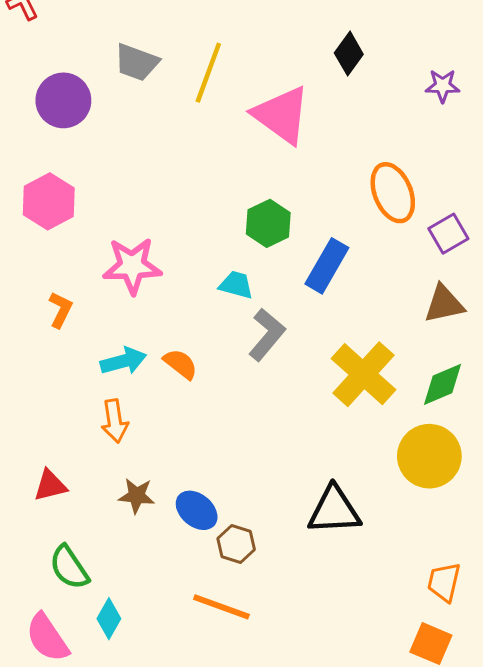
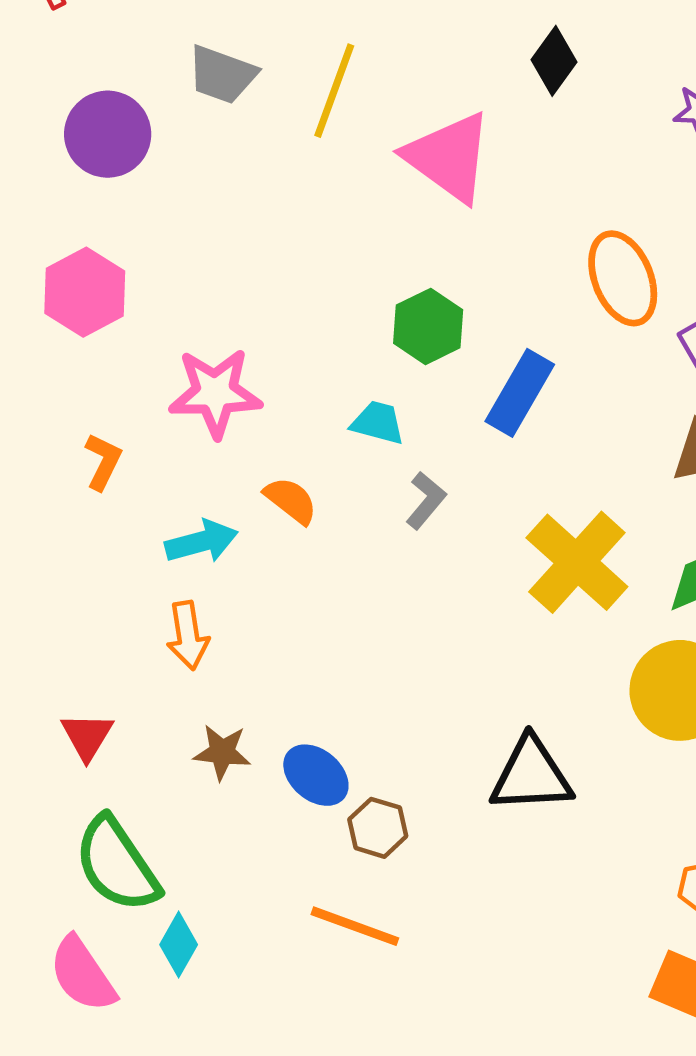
gray L-shape: (267, 335) -> (426, 500), size x0.7
orange semicircle: (180, 364) -> (291, 500), moved
red triangle: (50, 485) -> (87, 736), turned -45
green semicircle: (69, 567) -> (117, 864), size x1.4

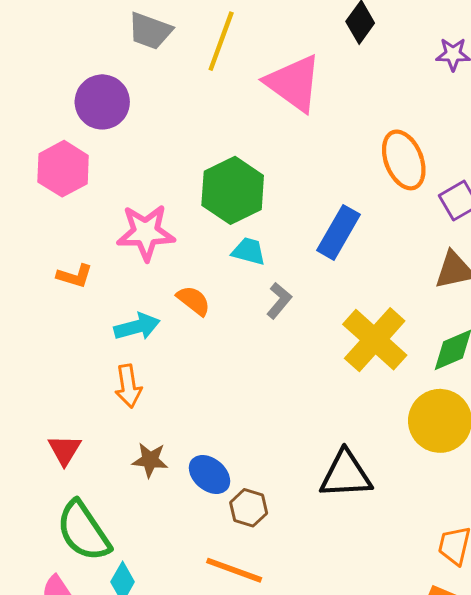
purple circle: (108, 134) -> (102, 102), moved
green hexagon: (428, 326) -> (233, 190), moved, size x1.4
orange L-shape: (103, 462) -> (75, 276), turned 81

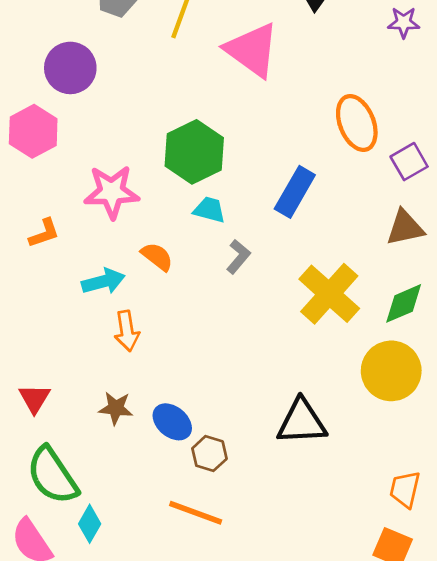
orange L-shape: (75, 276) -> (44, 233), turned -36
orange arrow: (128, 386) -> (127, 331), moved

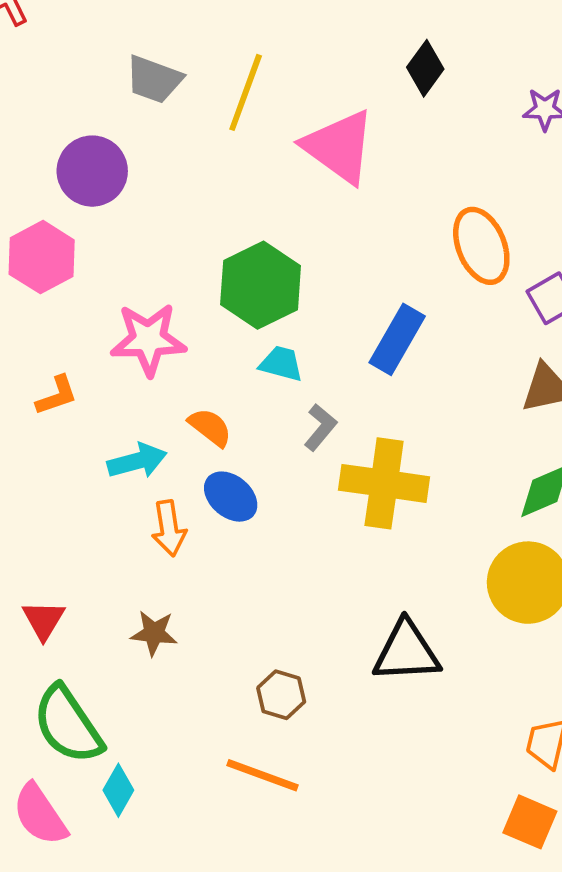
yellow cross: (329, 294) -> (384, 483), moved, turned -34
blue ellipse: (172, 422) -> (231, 497), moved

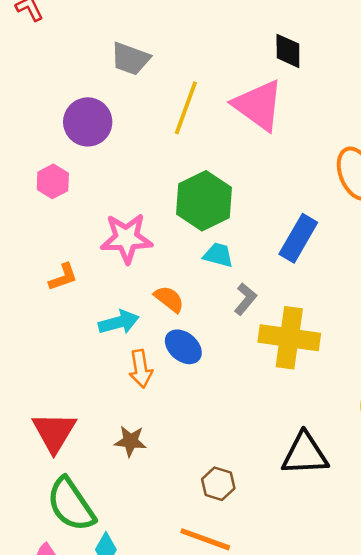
black diamond: (425, 68) -> (288, 51), moved, turned -36
yellow line: (246, 92) -> (186, 108), moved
pink hexagon: (42, 257) -> (53, 181), size x0.7
red triangle: (44, 620) -> (54, 432), size x1.5

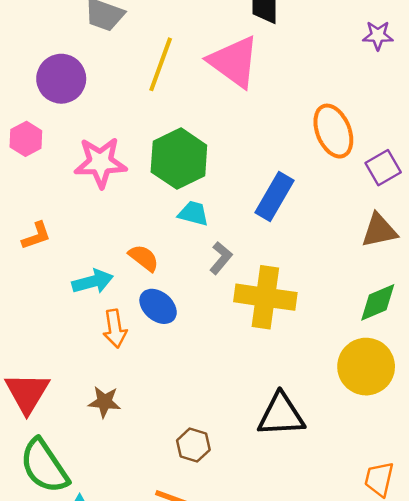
pink star: (126, 238) -> (100, 162), moved

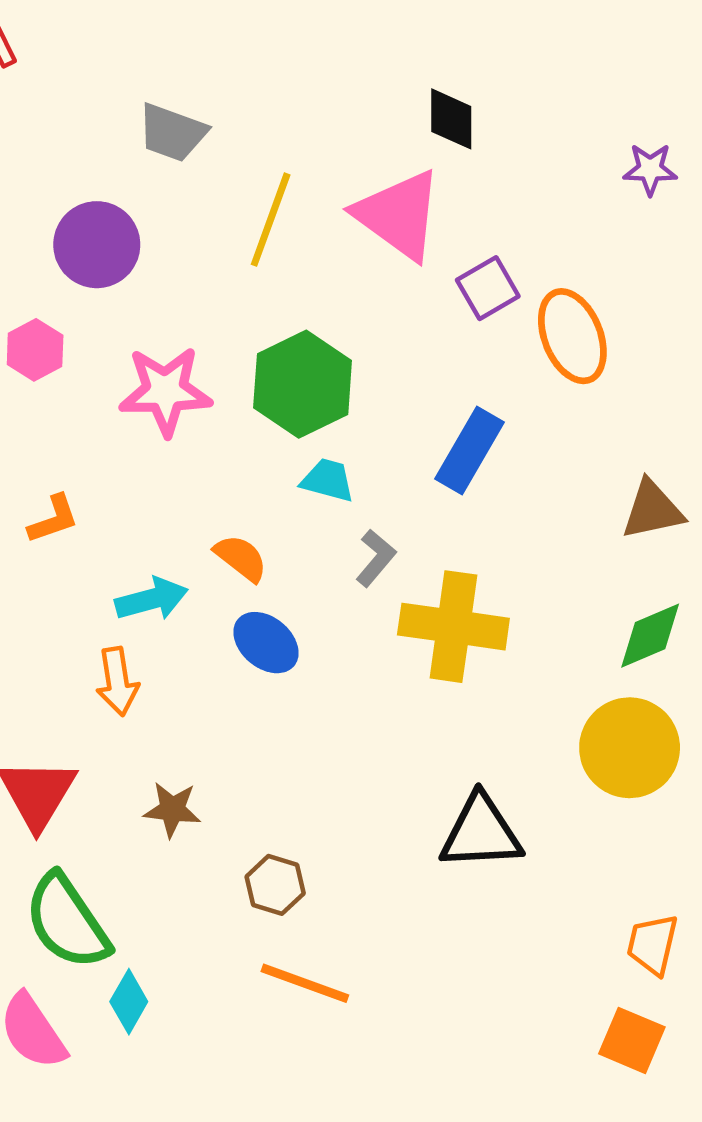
purple square: (383, 168) -> (488, 288), moved
orange arrow: (115, 329) -> (117, 681), moved
brown hexagon: (193, 445) -> (275, 885), moved

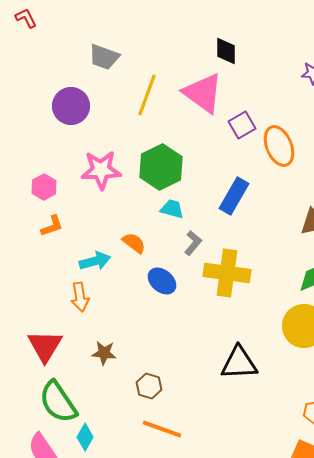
pink hexagon: (35, 350) -> (44, 187), moved
blue ellipse: (266, 643) -> (162, 281), moved

